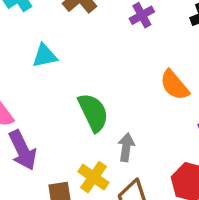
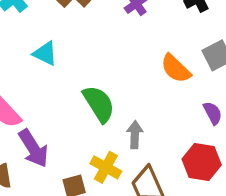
cyan triangle: (45, 56) -> (45, 53), turned 44

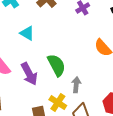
purple arrow: (33, 148) -> (29, 74), moved

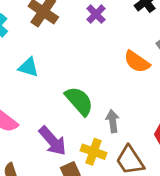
purple arrow: (29, 74) -> (53, 141), moved

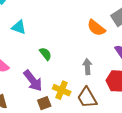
green semicircle: (79, 101) -> (45, 54), moved, size x0.6
gray arrow: (113, 121) -> (87, 67), moved

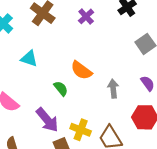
orange semicircle: (96, 28) -> (81, 70), moved
gray arrow: (87, 67) -> (113, 89), moved

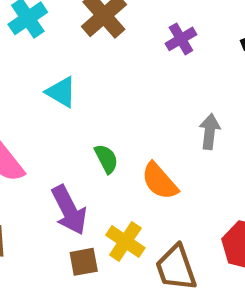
orange semicircle: (81, 70) -> (160, 181), moved
gray arrow: (113, 89) -> (210, 132), moved

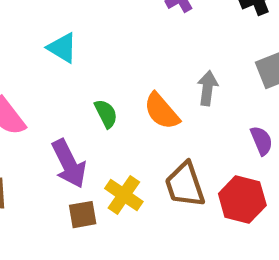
orange semicircle: (160, 181) -> (162, 111), moved
brown trapezoid: (176, 268) -> (185, 185), moved

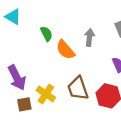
green semicircle: (106, 114) -> (46, 34), moved

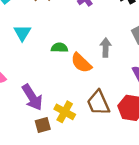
cyan triangle: (13, 17) -> (22, 33), turned 35
green semicircle: (46, 34) -> (59, 48), turned -56

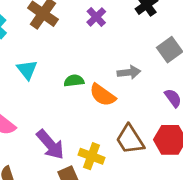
gray arrow: (106, 47) -> (129, 72), turned 90

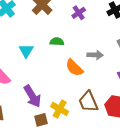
cyan triangle: (27, 70) -> (26, 51), moved
green semicircle: (74, 81) -> (57, 42), moved

